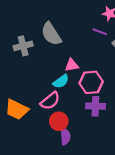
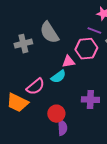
pink hexagon: (91, 82) -> (86, 49), moved
pink semicircle: (50, 101) -> (35, 87), moved

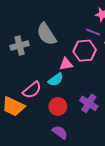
purple cross: (90, 100) -> (89, 103), turned 30
red circle: (56, 114) -> (58, 106), moved
purple semicircle: (62, 128) -> (60, 132), turned -49

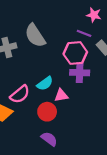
pink triangle: (66, 64) -> (61, 95), moved
purple cross: (89, 103) -> (80, 73), moved, turned -30

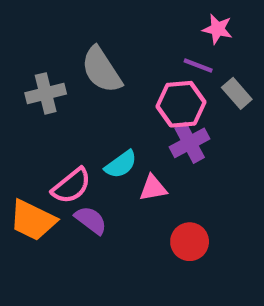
purple cross: (80, 73) -> (190, 143), turned -30
red circle: (47, 112) -> (190, 242), moved
purple semicircle: (49, 139) -> (91, 220), moved

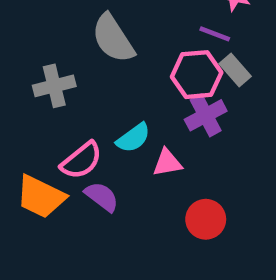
gray cross: (46, 93) -> (54, 86), moved
gray rectangle: (237, 93) -> (235, 70), moved

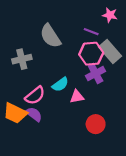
purple line: (215, 34) -> (91, 32), moved
gray rectangle: (235, 70) -> (110, 51), size x1.5
purple semicircle: (102, 197) -> (34, 114), moved

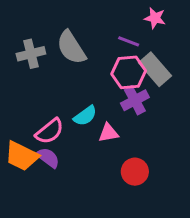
gray cross: (22, 59) -> (31, 54), moved

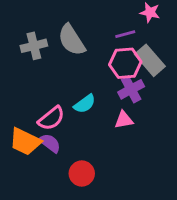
purple line: (129, 41) -> (125, 34), turned -36
pink triangle: (108, 133) -> (124, 120), moved
red circle: (135, 172) -> (82, 174), moved

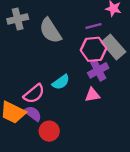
gray cross: (34, 46) -> (18, 19), moved
red circle: (82, 174) -> (49, 131), moved

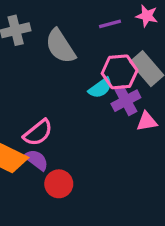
purple line: (94, 26) -> (110, 24), moved
cyan semicircle: (61, 82) -> (100, 88), moved
pink triangle: (92, 95) -> (147, 121), moved

